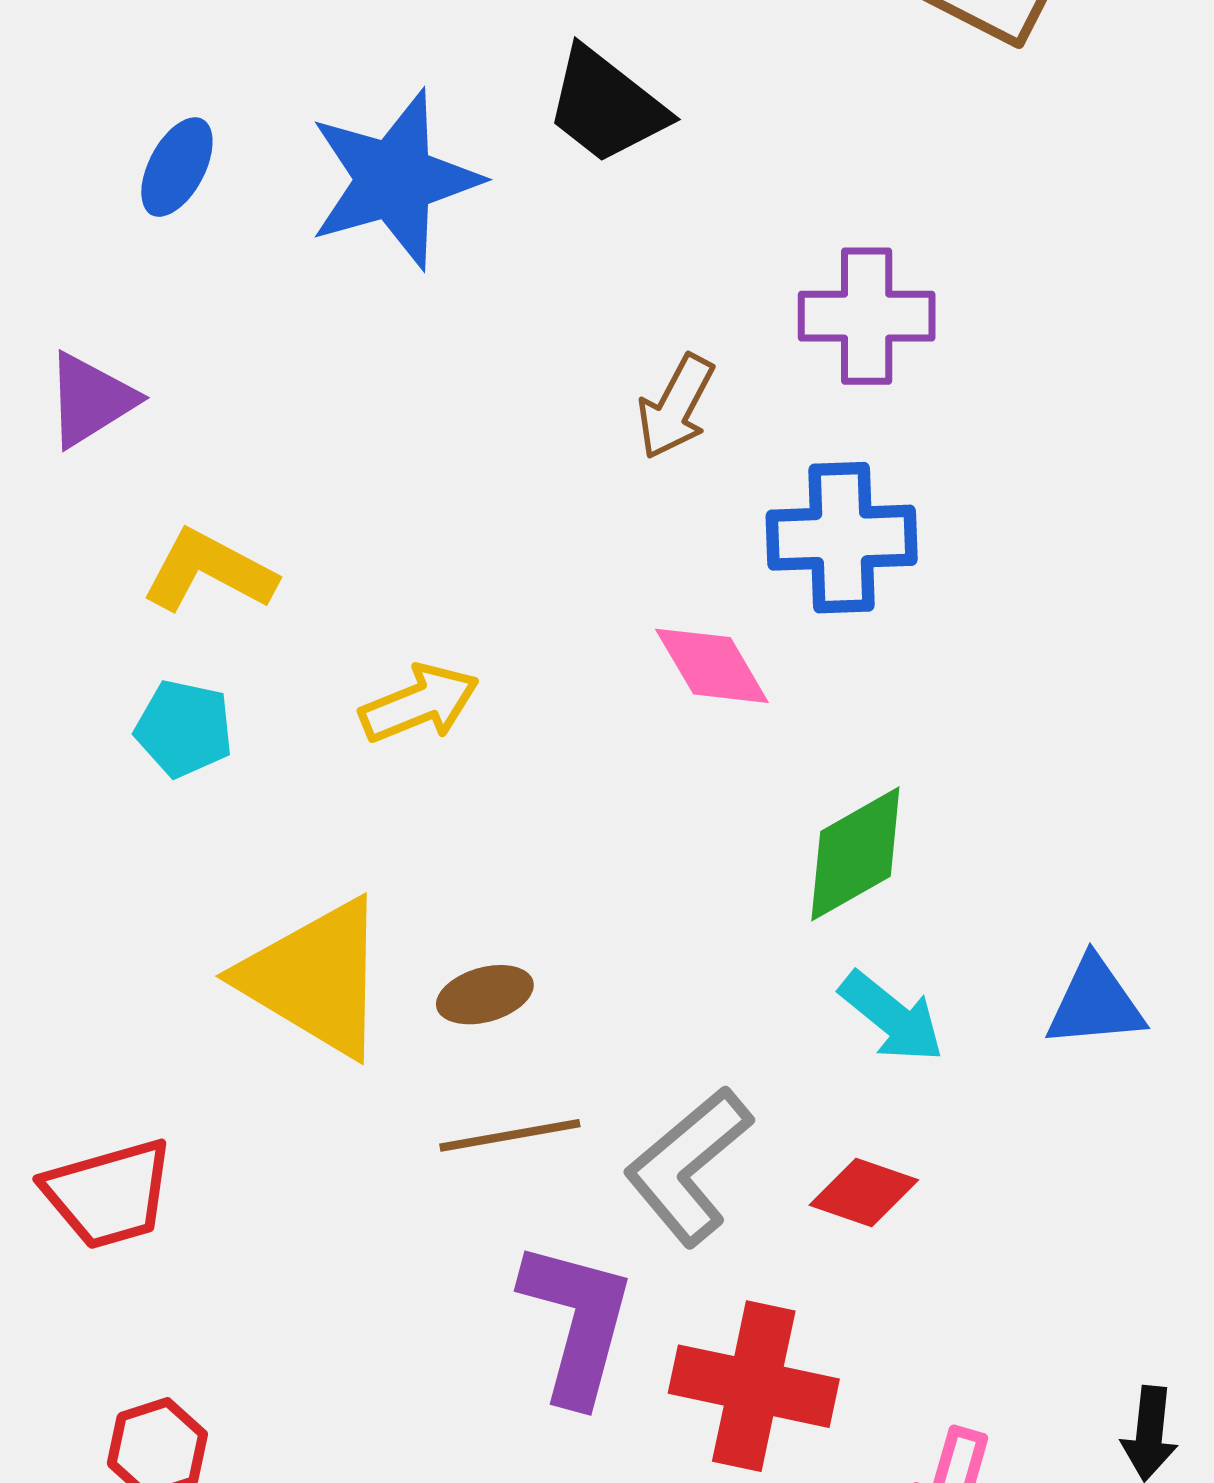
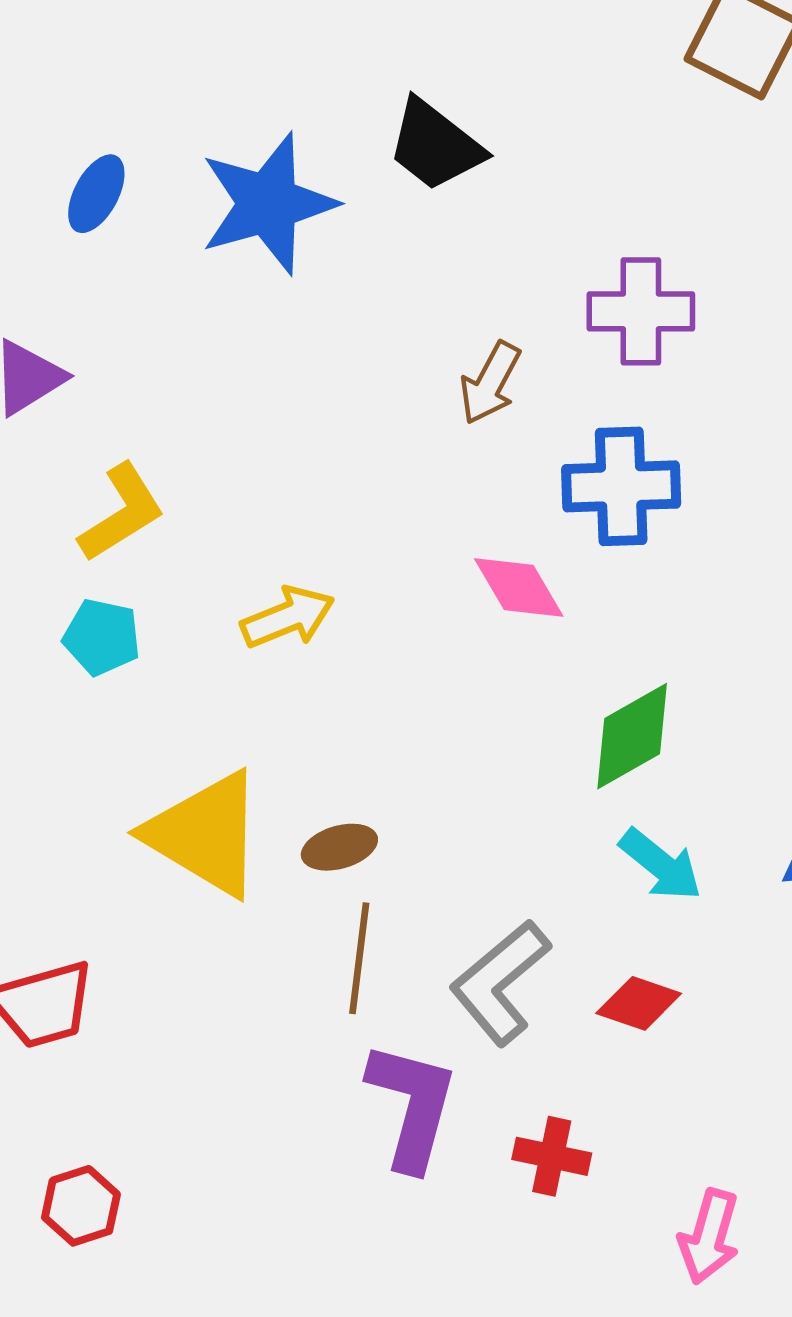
yellow L-shape: (209, 571) -> (122, 513), turned 120
brown line: (510, 1135) -> (359, 958), turned -73
red cross: (754, 1386) -> (552, 1156), size x0.6

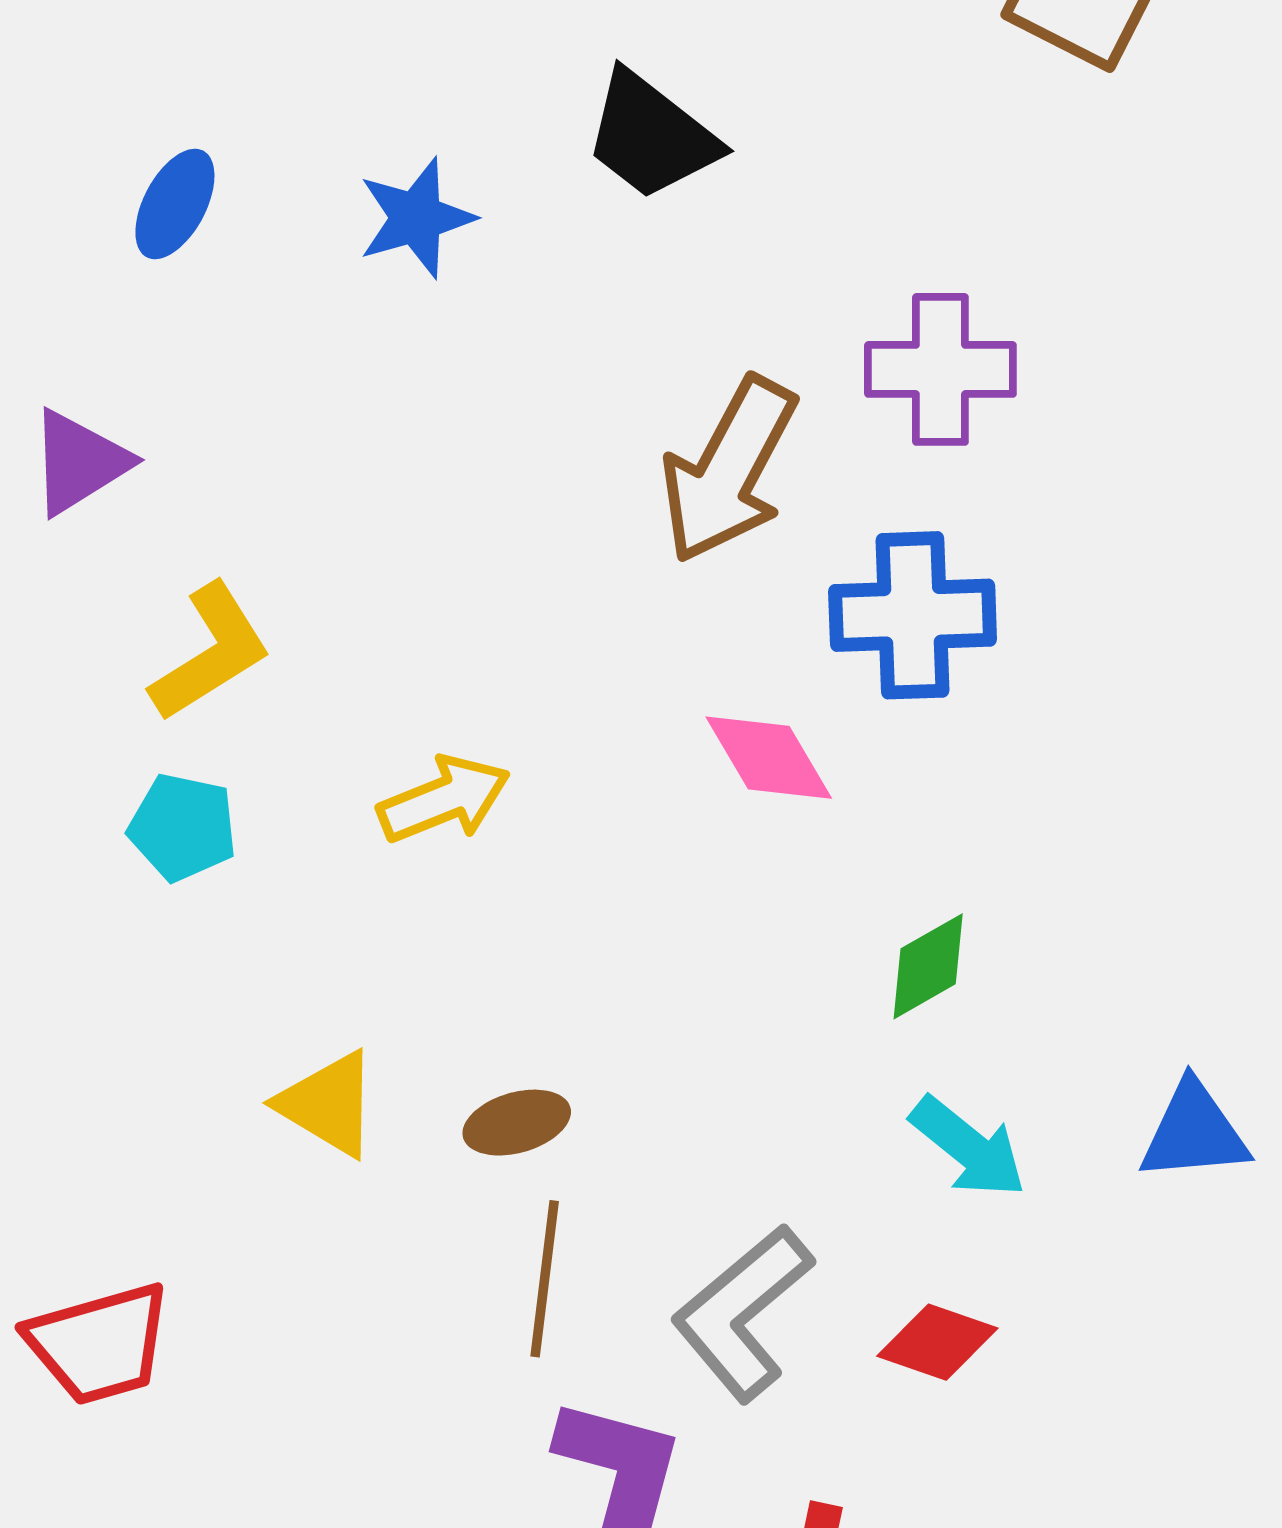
blue star: (268, 204) -> (416, 218), size x0.6
brown arrow: (490, 383) -> (729, 470), size x1.6
green diamond: (632, 736) -> (928, 966), size x0.7
yellow triangle: (205, 834) -> (328, 1104), size x0.6

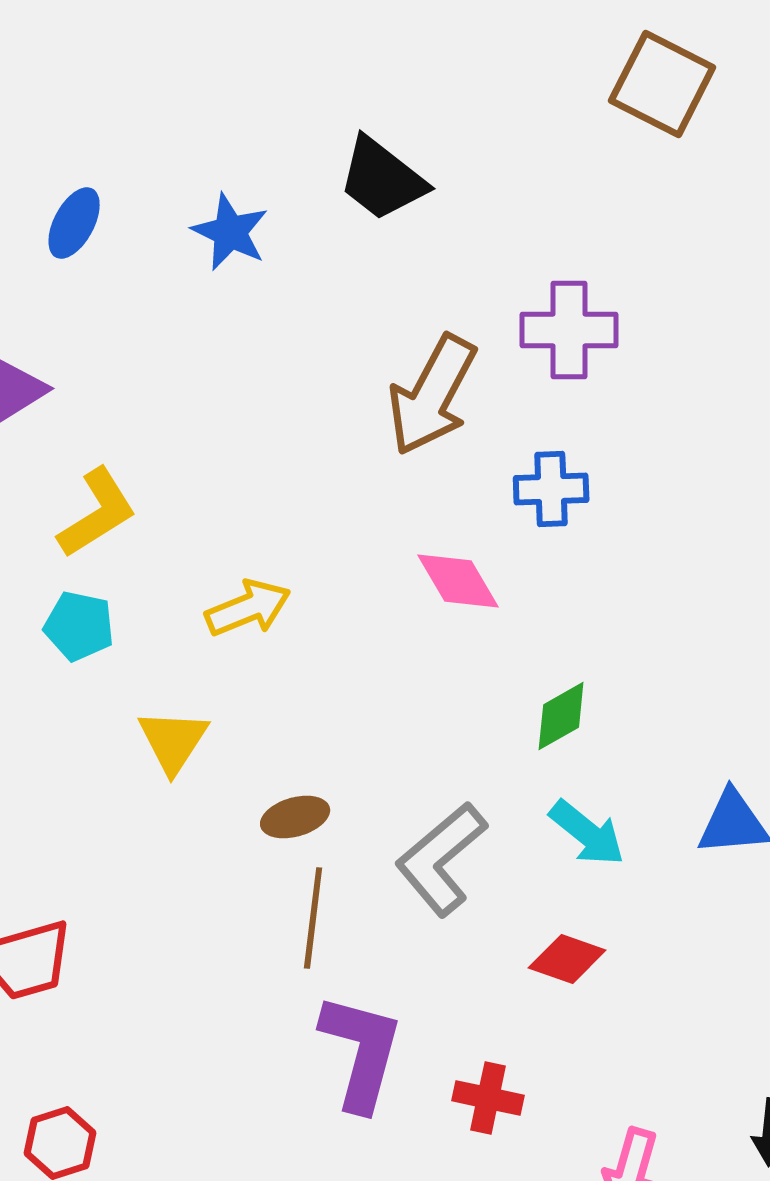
blue star: (416, 218) -> (230, 232), turned -30
blue cross: (913, 615) -> (551, 489), size x0.7
yellow triangle: (328, 1104) -> (173, 741), moved, turned 32
gray L-shape: (742, 1313) -> (441, 859), moved

